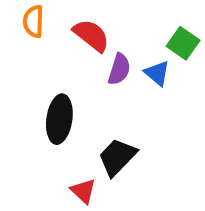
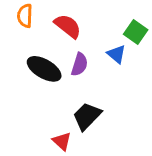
purple semicircle: (119, 69) -> (80, 64), moved
black ellipse: (59, 119) -> (44, 69), moved, turned -68

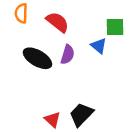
green square: (136, 32) -> (115, 27), turned -36
black trapezoid: (87, 116) -> (81, 115), moved

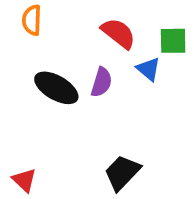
red semicircle: (57, 22) -> (118, 33), moved
red triangle: (52, 120) -> (24, 180), moved

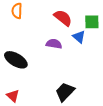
purple semicircle: (101, 82) -> (54, 44), turned -98
black ellipse: (56, 88) -> (16, 60), moved

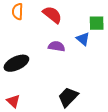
red semicircle: (63, 18) -> (52, 15), moved
black ellipse: (16, 60) -> (16, 63), turned -55

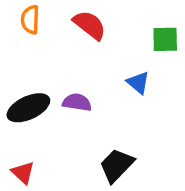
blue triangle: (83, 39) -> (138, 83), moved
purple semicircle: (57, 46) -> (77, 102), moved

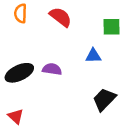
blue triangle: (138, 83) -> (93, 56), turned -42
black trapezoid: (117, 165) -> (104, 99), moved

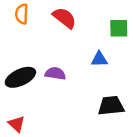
black trapezoid: (104, 99) -> (111, 106), turned 40

